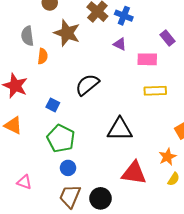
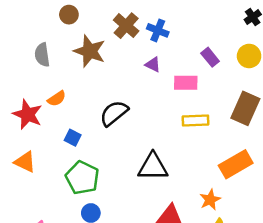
orange semicircle: (43, 56) -> (57, 99), moved, turned 49

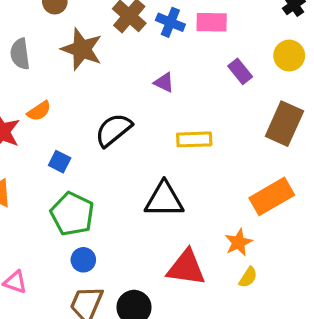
purple rectangle: (210, 57) -> (240, 71), moved
purple triangle: (153, 65) -> (164, 82), moved
pink rectangle: (186, 83) -> (212, 22), moved
yellow rectangle: (195, 120) -> (194, 139), moved

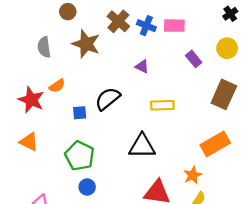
blue square: (60, 162) -> (80, 113), moved, turned -32

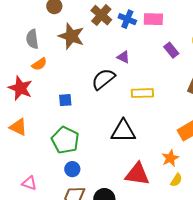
orange semicircle: (57, 86) -> (39, 64), moved
black semicircle: (108, 99) -> (103, 79), moved

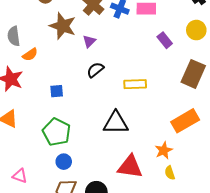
gray semicircle: (32, 39) -> (14, 36), moved
purple triangle: (123, 57) -> (89, 41), moved, turned 48
black semicircle: (103, 79) -> (95, 70), size x0.7
yellow semicircle: (176, 180) -> (170, 173), turned 128

